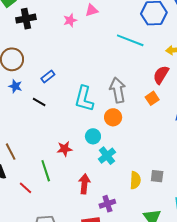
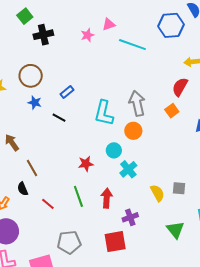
cyan line: (130, 40) -> (132, 45), moved
green line: (46, 171) -> (78, 196), moved
yellow semicircle: (135, 180) -> (157, 193), turned -30

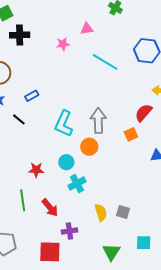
pink triangle: (109, 24) -> (87, 29), moved
red arrow: (107, 198) -> (50, 208), turned 126

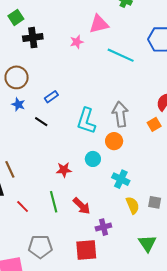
pink triangle: (87, 29) -> (99, 24), size x1.5
cyan cross: (77, 184) -> (121, 179), moved, turned -30

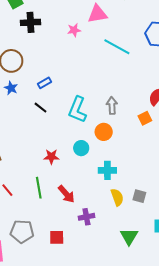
gray arrow: (120, 114) -> (112, 106), size x0.7
black line: (41, 122) -> (40, 108), moved
cyan cross: (121, 179) -> (107, 170), turned -30
red square: (86, 250) -> (57, 237), moved, size x0.7

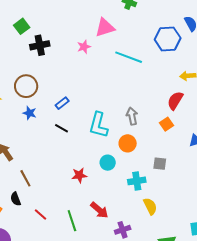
green line: (39, 188) -> (72, 221), moved
gray square: (139, 196) -> (160, 164), moved

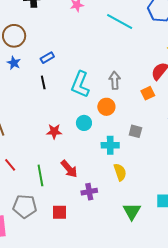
black line: (62, 128) -> (43, 82), turned 40

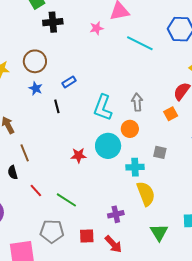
black line: (43, 82) -> (57, 106), moved
cyan circle: (84, 123) -> (108, 146), size x1.6
red arrow: (69, 169) -> (113, 244), moved
yellow semicircle: (120, 172) -> (146, 194), size x1.4
green line: (40, 175) -> (66, 200), turned -45

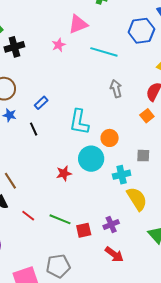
gray arrow: (137, 102) -> (116, 89), moved
gray pentagon: (52, 231) -> (58, 266), moved
red square: (87, 236) -> (84, 230), moved

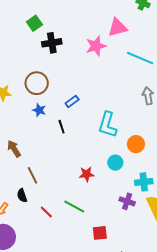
pink star: (59, 45) -> (96, 46), size x1.5
cyan circle: (91, 159) -> (115, 163), size x0.6
green line: (60, 219) -> (74, 206), moved
purple cross: (111, 225) -> (127, 201), moved, turned 35

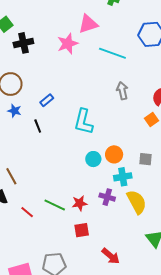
orange circle: (136, 144) -> (114, 154), moved
red star: (87, 174) -> (80, 203), moved

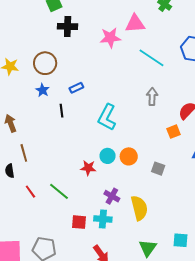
cyan cross: (123, 177) -> (103, 219), moved
red star: (80, 203) -> (88, 168), moved

